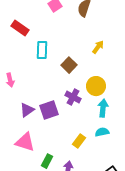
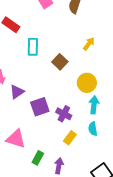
purple cross: (73, 97) -> (64, 114), moved
purple triangle: (27, 110) -> (17, 92), moved
cyan semicircle: (102, 132) -> (93, 129), turned -88

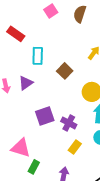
purple triangle: (17, 92) -> (26, 83), moved
green rectangle: (38, 158) -> (34, 167), moved

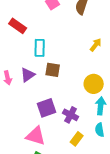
brown square: (65, 71) -> (53, 70), moved, turned -35
pink triangle: (21, 148) -> (36, 136), moved

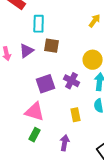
purple cross: (71, 115) -> (72, 81), moved
yellow rectangle: (77, 139) -> (76, 115), turned -48

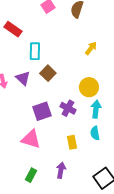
brown square: (52, 46) -> (48, 73), turned 35
purple triangle: (27, 51) -> (23, 78), turned -42
green rectangle: (35, 135) -> (31, 175), moved

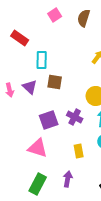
brown square: (48, 73) -> (55, 82), turned -35
green rectangle: (31, 175) -> (38, 184), size x1.5

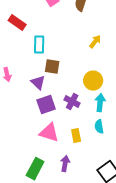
purple triangle: (30, 87) -> (38, 83), moved
pink triangle: (38, 148) -> (49, 133), moved

